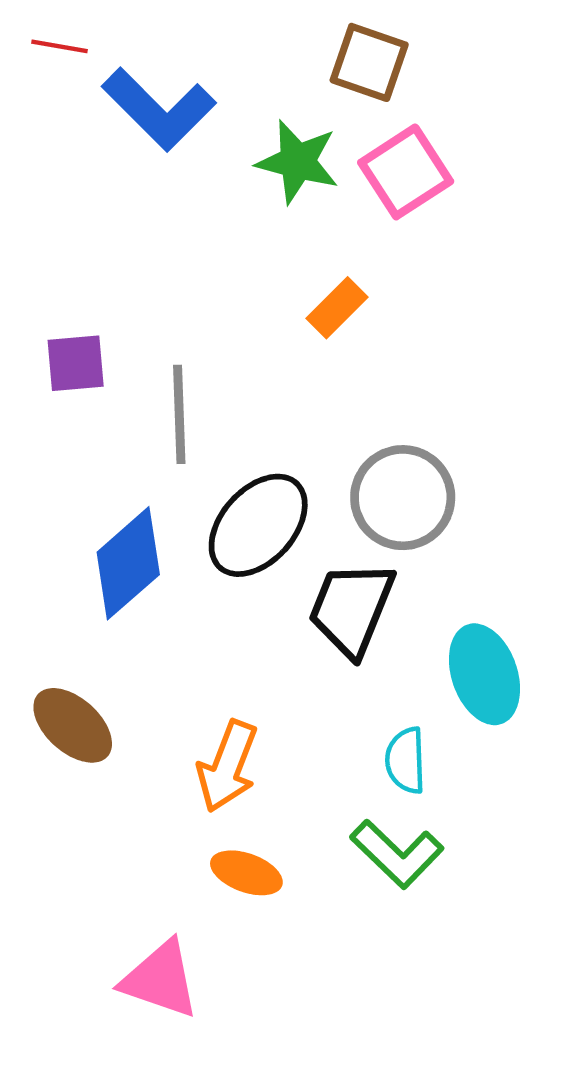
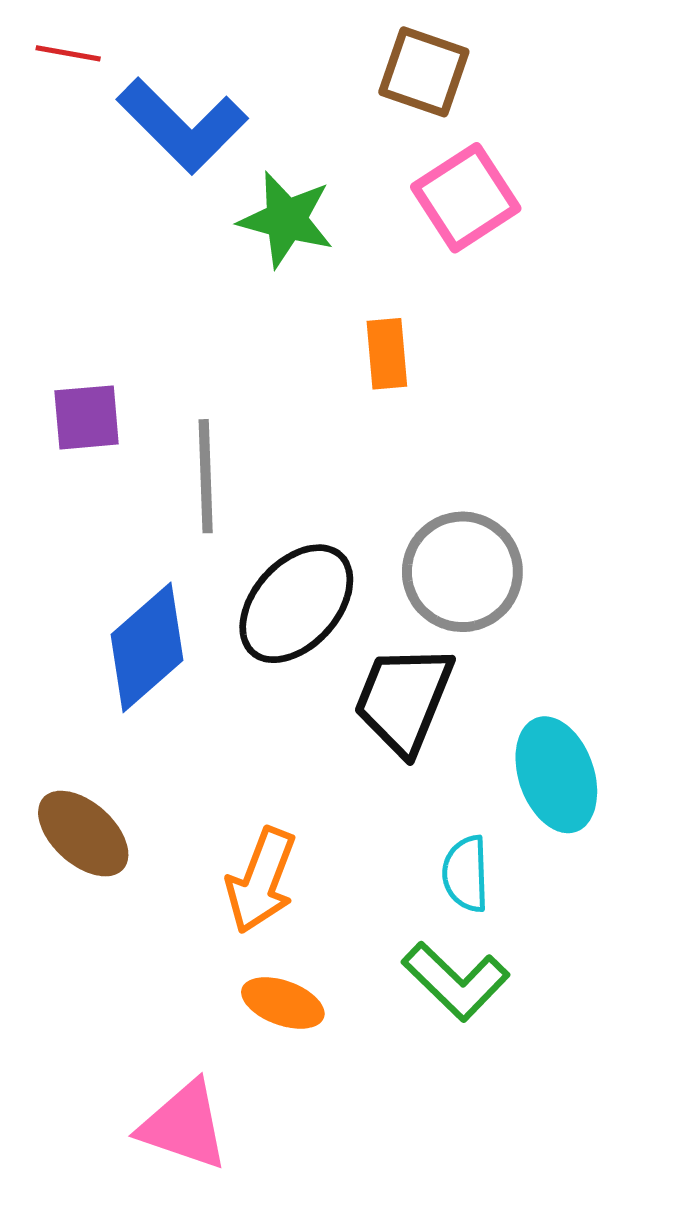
green star: (298, 162) -> (286, 219), moved
orange rectangle: (337, 308) -> (387, 354), turned -50

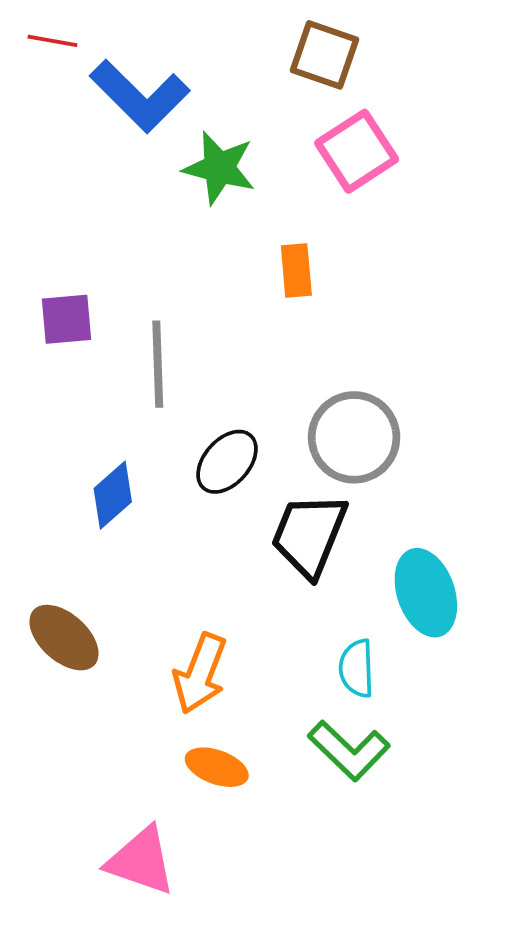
black ellipse: (296, 604) -> (227, 462), size x0.7
blue diamond: (147, 647) -> (113, 495), size x0.7

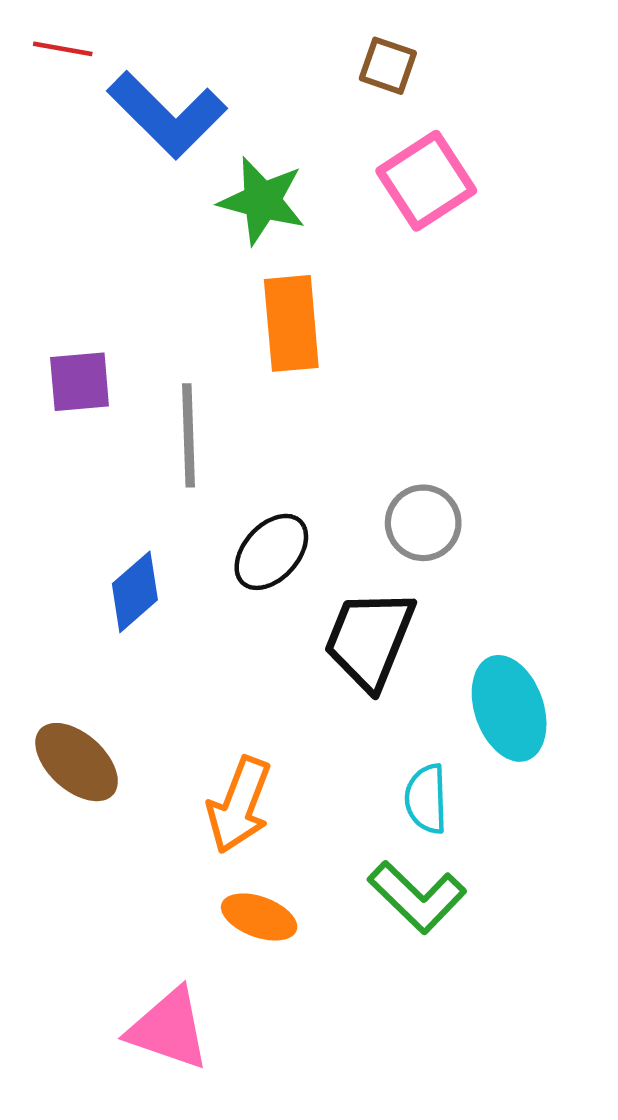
brown square: (325, 55) -> (388, 66), size x0.7
orange rectangle: (296, 271) -> (291, 323), moved, size x1.5
gray circle: (354, 437) -> (423, 523), size x0.7

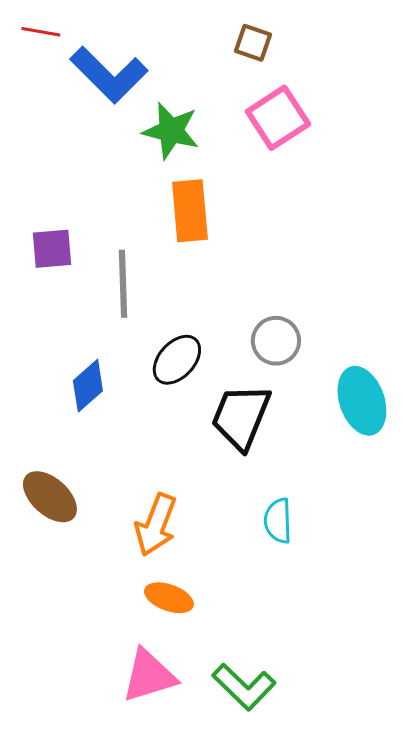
cyan ellipse: (509, 708) -> (362, 401), moved
green L-shape: (417, 897) -> (244, 687), moved
pink triangle: (169, 1029) -> (149, 676), moved, turned -36

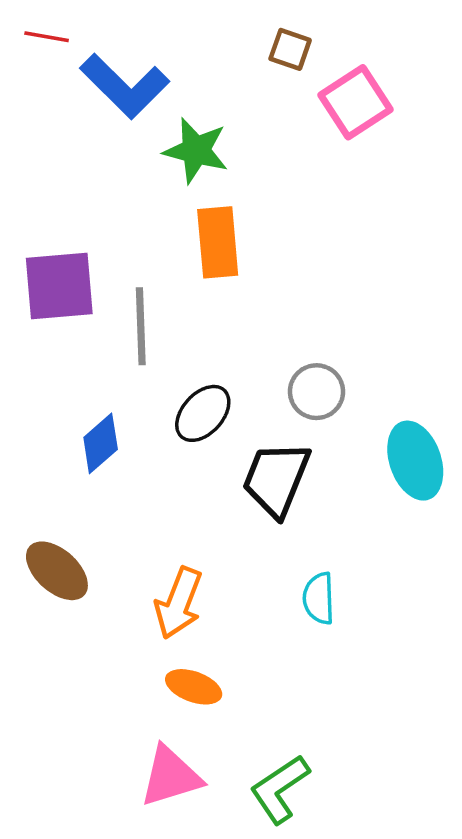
pink square: (278, 118) -> (356, 102), moved
purple square: (52, 249) -> (59, 286), size x1.5
green L-shape: (244, 687) -> (280, 789), turned 102

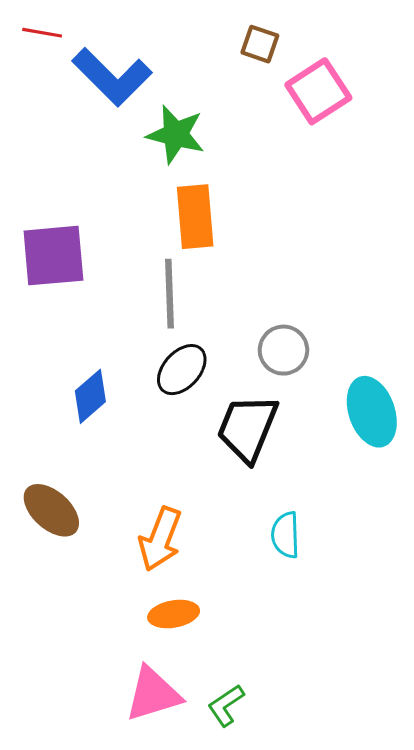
gray line: (141, 326) -> (169, 294), moved
orange ellipse: (194, 687) -> (174, 614), turned -30
green L-shape: (280, 789) -> (226, 705), moved, size x0.7

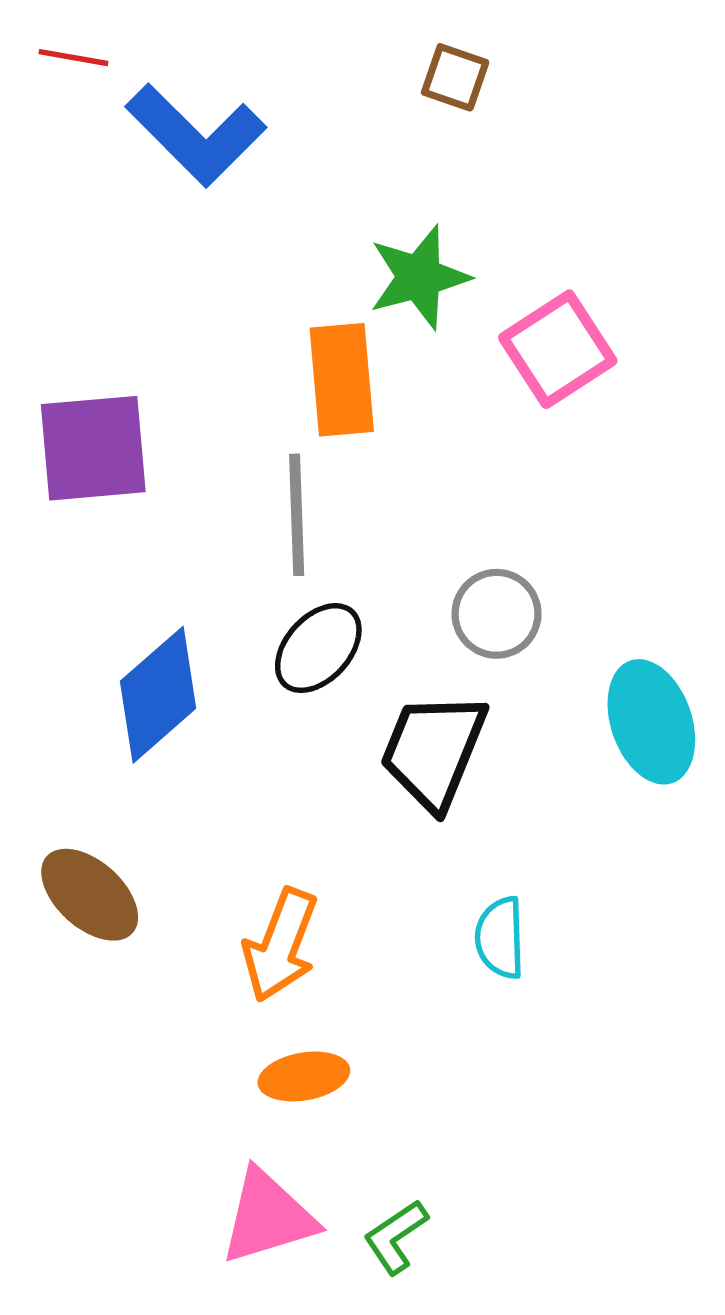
pink square: (318, 91) -> (558, 349), moved
green star: (176, 134) -> (419, 277), moved, turned -30
blue diamond: (90, 396) -> (158, 695), size x1.4

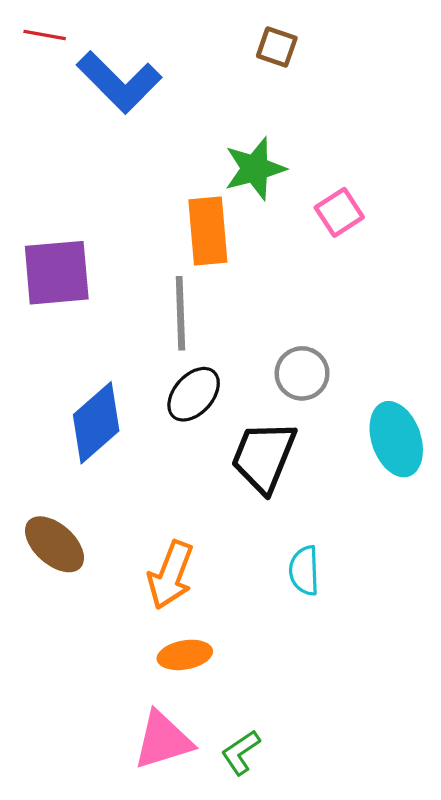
pink square: (558, 349) -> (339, 212), size x0.7

